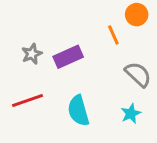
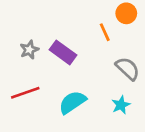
purple rectangle: (68, 57) -> (63, 52), turned 60
cyan semicircle: (78, 111) -> (72, 102), turned 72

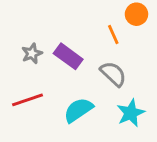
gray semicircle: (128, 69) -> (113, 74), moved
cyan star: (121, 105) -> (131, 113), size x1.4

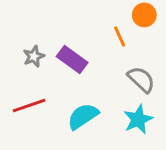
gray semicircle: (113, 74) -> (141, 79), moved

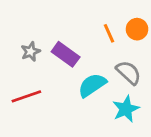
orange circle: (144, 15) -> (137, 29), moved
cyan semicircle: (83, 116) -> (92, 85), moved

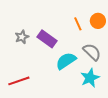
red line: (26, 96) -> (19, 81), moved

